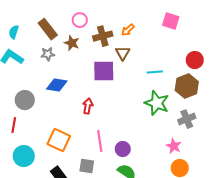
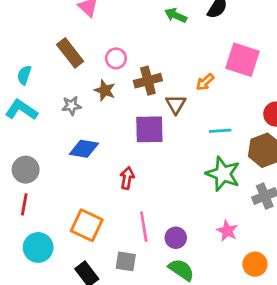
pink square: (171, 21) -> (242, 60), size x1.4
brown rectangle: (48, 29) -> (70, 53), moved
orange arrow: (128, 30) -> (205, 82), moved
gray circle: (25, 100) -> (26, 170), moved
pink star: (174, 146) -> (227, 231), moved

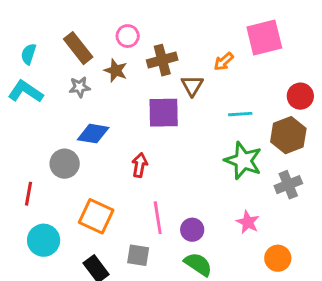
brown rectangle: (70, 53) -> (78, 48), moved
pink square: (242, 60) -> (264, 38), turned -32
gray circle: (26, 170) -> (65, 164), moved

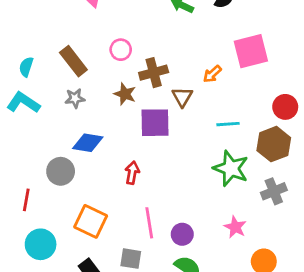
brown star: (116, 71) -> (125, 94), moved

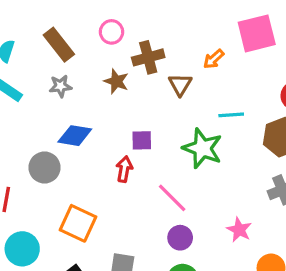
purple square: (155, 123) -> (142, 140), moved, size x0.6
green star: (231, 168) -> (202, 148), moved
pink line: (149, 223) -> (172, 198), moved, turned -36

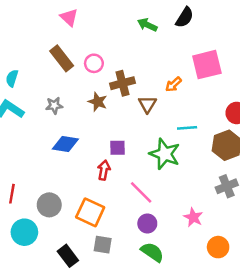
brown rectangle: (59, 45) -> (62, 58), moved
gray circle: (45, 168) -> (49, 205), moved
orange square: (78, 223) -> (90, 212), moved

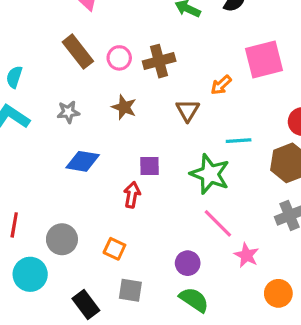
brown cross: (122, 83) -> (159, 61), moved
pink line: (141, 192) -> (218, 223), moved
orange square: (90, 212) -> (114, 249), size x0.6

